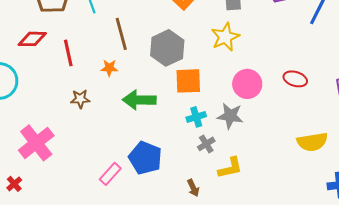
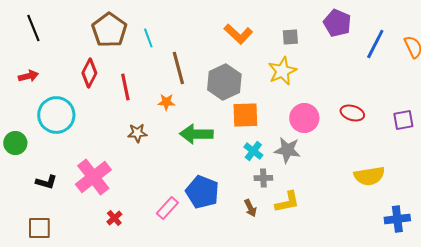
red diamond: (32, 39) -> (89, 73), turned -64
cyan cross: (196, 117) -> (253, 151), turned -36
gray cross: (206, 144) -> (263, 178), turned 30
red cross: (14, 184) -> (114, 218), moved
brown arrow: (193, 188) -> (250, 208), moved

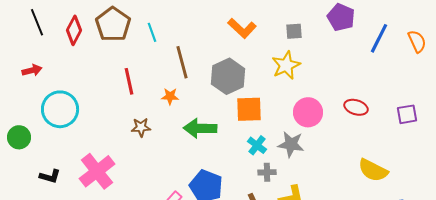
red diamond: (89, 73) -> (74, 30), moved
yellow semicircle: (369, 176) -> (373, 170), turned 36

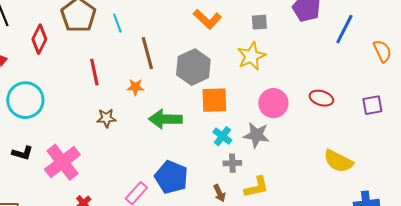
red diamond: (74, 30) -> (39, 39), moved
orange semicircle: (417, 41) -> (382, 51), moved
black L-shape: (50, 176) -> (22, 153), moved

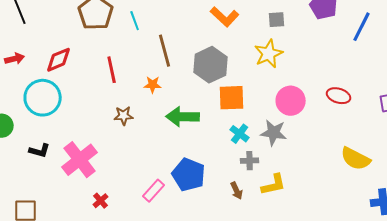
red diamond: (39, 39) -> (59, 60), moved, turned 40

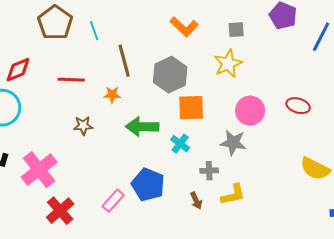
red line: (112, 70) -> (71, 80), turned -76
cyan cross: (240, 134) -> (180, 144), moved
red cross: (101, 201) -> (60, 211), size x1.8

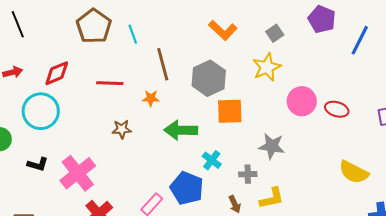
gray square: (236, 30) -> (275, 33), turned -30
pink circle: (250, 111) -> (302, 101), moved
cyan cross: (180, 144) -> (212, 160), moved

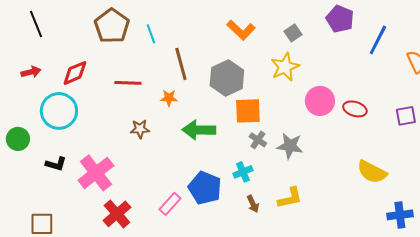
cyan cross: (212, 160) -> (243, 172), moved, turned 30
gray cross: (248, 174) -> (258, 140), moved, turned 36

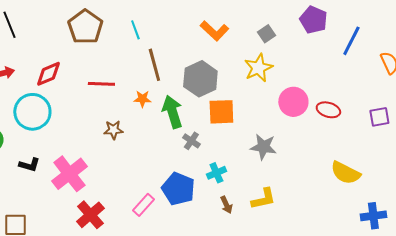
cyan line: (151, 34) -> (135, 30), moved
green arrow: (199, 130) -> (172, 112), moved, turned 72
gray cross: (258, 140) -> (191, 141), moved

